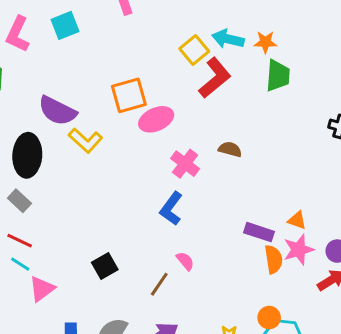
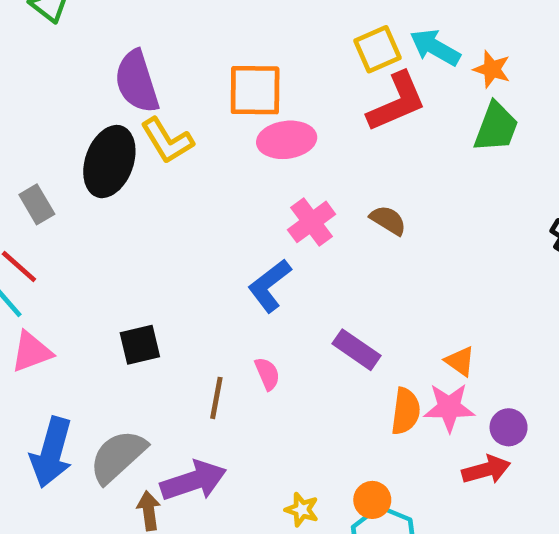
purple semicircle: (57, 111) -> (137, 82), turned 30
black ellipse: (27, 155) -> (109, 162), moved
purple rectangle: (259, 232) -> (357, 350), moved
brown line: (159, 284) -> (216, 398), turned -40

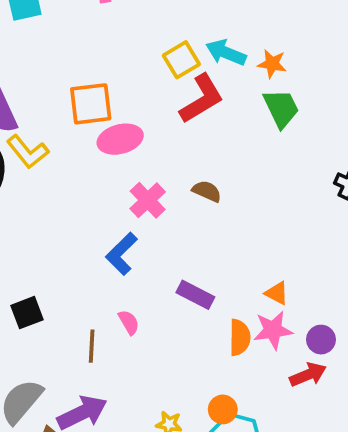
green trapezoid: (496, 127) -> (281, 108), turned -39

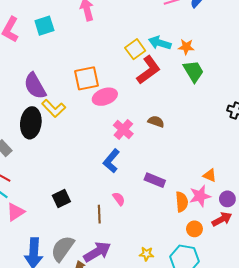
orange triangle: (277, 293) -> (210, 175), moved
orange circle: (223, 409) -> (194, 229), moved

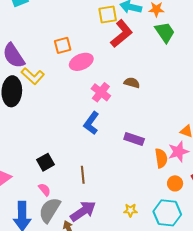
yellow square: (135, 49) -> (108, 14), turned 30
orange square: (87, 78) -> (63, 45), size x0.7
pink semicircle: (119, 199) -> (45, 190), moved

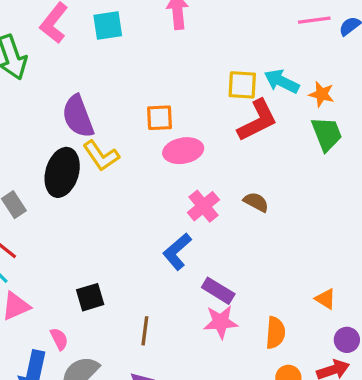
purple rectangle: (134, 139) -> (218, 291), moved
pink star: (178, 152) -> (221, 322), moved
pink semicircle: (45, 190) -> (59, 339), moved

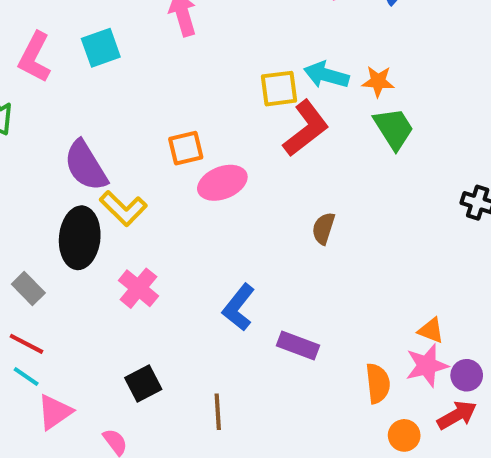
brown semicircle: (256, 202) -> (323, 228), turned -90
pink cross: (203, 206) -> (138, 288), moved
pink star: (221, 322) -> (427, 366), moved

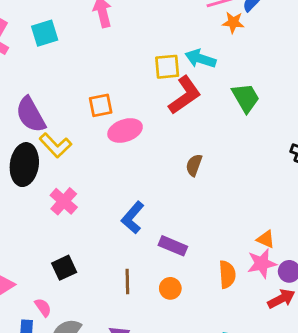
orange star: (378, 81) -> (233, 22), moved
brown line: (218, 412) -> (127, 282), moved
orange circle: (404, 435) -> (170, 288), moved

